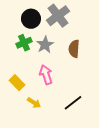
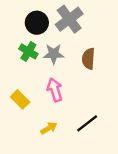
green cross: (24, 43) -> (28, 51), turned -35
gray star: (45, 45) -> (54, 54), turned 30
yellow arrow: (34, 103) -> (49, 128), moved, turned -64

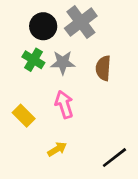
black line: (87, 123) -> (114, 158), moved

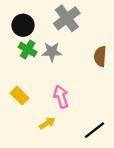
black circle: (43, 26) -> (23, 25), moved
brown semicircle: (103, 68) -> (100, 56), moved
pink arrow: (64, 104) -> (61, 97), moved

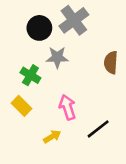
black circle: (23, 25) -> (39, 28), moved
green cross: (28, 49) -> (30, 75), moved
black line: (94, 130) -> (98, 129), moved

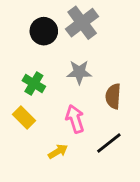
gray star: (57, 57) -> (79, 72), moved
brown semicircle: (111, 62) -> (113, 96), moved

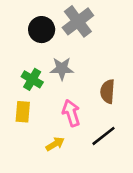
gray star: (79, 72) -> (62, 69), moved
yellow rectangle: (24, 117) -> (23, 112), turned 50

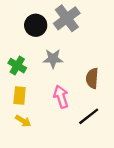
green cross: (32, 79) -> (17, 66), moved
yellow arrow: (55, 144) -> (23, 121), moved, turned 63

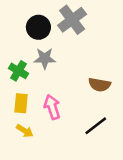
gray star: (53, 59) -> (45, 58), moved
brown semicircle: (92, 78) -> (100, 85), turned -84
pink arrow: (61, 97) -> (52, 107), moved

